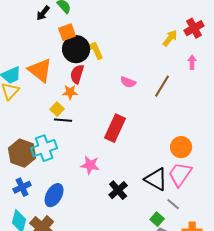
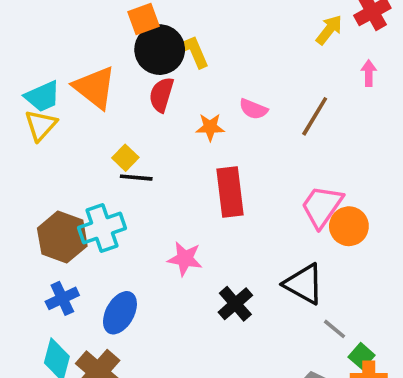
orange star: (70, 92) -> (210, 127), moved
red rectangle: (115, 128) -> (230, 192), turned -32
pink trapezoid: (180, 174) -> (322, 206), moved
green square: (157, 219) -> (362, 356), moved

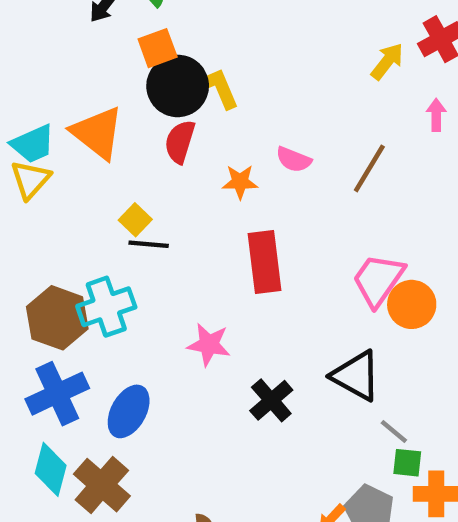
blue cross: (62, 298) -> (57, 394), size x1.5
green square: (362, 356) -> (407, 463), moved, turned -35

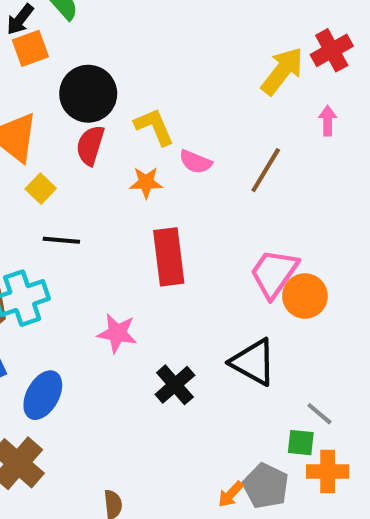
orange square: (158, 48) -> (30, 48), moved
yellow arrow: (387, 61) -> (282, 71), size x1.4
yellow L-shape: (218, 88) -> (154, 127), moved
yellow square: (135, 220) -> (41, 189), moved
gray line: (394, 432) -> (319, 414), moved

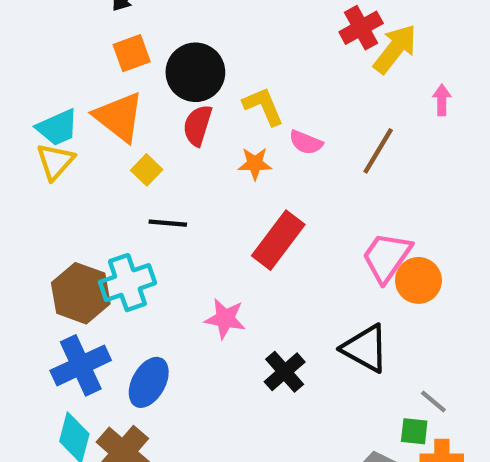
orange square: (30, 48) -> (132, 53), moved
red cross: (332, 50) -> (361, 28), moved
red rectangle: (169, 257) -> (278, 240), turned 44

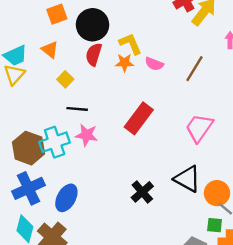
orange triangle: (119, 117) -> (50, 50), size x0.6
orange star: (255, 164) -> (125, 63), moved
orange circle: (418, 280) -> (217, 193), moved
pink star: (225, 319) -> (87, 135), moved

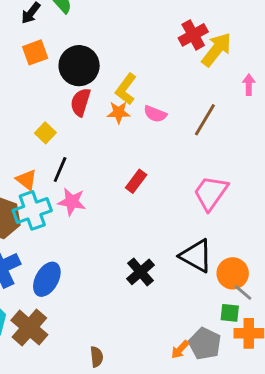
yellow L-shape: (130, 44) -> (126, 89), turned -120
orange triangle: (50, 50) -> (26, 180), moved
black line: (77, 109) -> (60, 170), turned -72
red rectangle: (139, 118) -> (136, 181), size x0.6

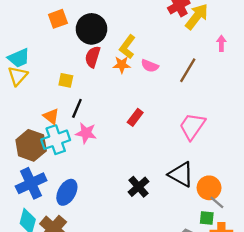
yellow square: (45, 133) -> (66, 80), turned -32

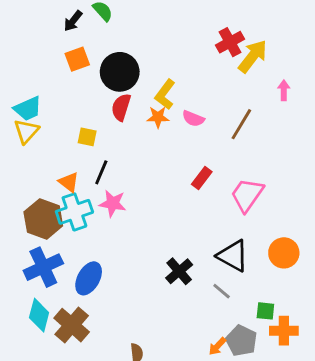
red rectangle: (135, 117) -> (202, 178), moved
orange circle: (209, 188) -> (284, 253), moved
gray line: (217, 202) -> (222, 291), moved

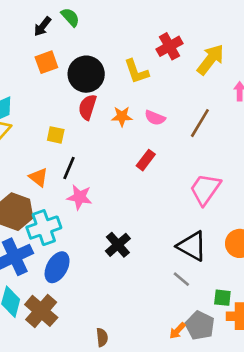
red cross: (230, 42) -> (169, 46), moved
yellow L-shape: (165, 94) -> (136, 71), moved, turned -56
red rectangle: (202, 178) -> (146, 160), moved
cyan cross: (74, 212) -> (44, 228), moved
black cross: (179, 271) -> (118, 245), moved

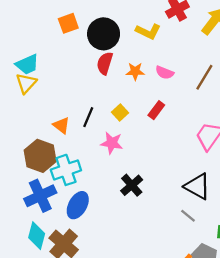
yellow L-shape: (136, 71) -> (148, 32), turned -45
yellow square: (56, 135) -> (120, 112), moved, turned 35
pink star: (80, 197) -> (112, 143), moved

